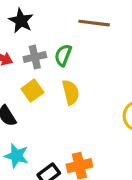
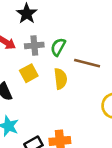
brown line: (94, 23) -> (87, 63), moved

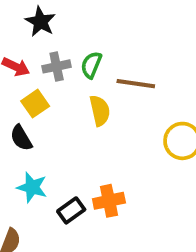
yellow square: (29, 73) -> (35, 104), moved

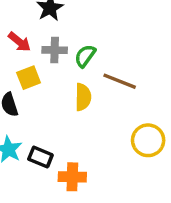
black rectangle: (71, 210) -> (40, 157), moved, turned 45

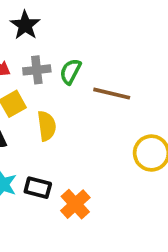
yellow semicircle: (83, 97) -> (47, 126), moved
orange cross: (72, 177) -> (75, 204), turned -36

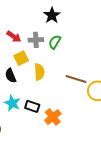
black star: (25, 25) -> (52, 15), moved
brown line: (112, 94) -> (76, 79), moved

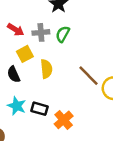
brown line: (76, 79) -> (89, 76), turned 30

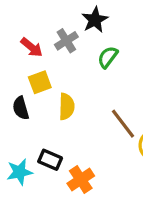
gray cross: (41, 32) -> (66, 41), moved, turned -35
green semicircle: (63, 34) -> (108, 57), moved
cyan star: (17, 106) -> (20, 172), moved, turned 30

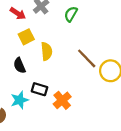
black semicircle: (21, 108) -> (20, 65), moved

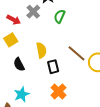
yellow square: (26, 37) -> (11, 40), moved
black rectangle: (39, 89) -> (53, 67), moved, turned 64

